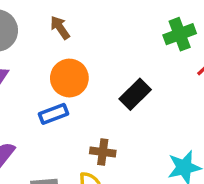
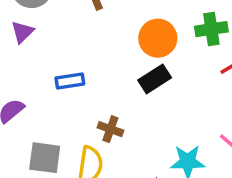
orange circle: (69, 78) -> (158, 38), moved

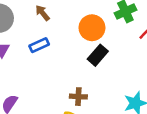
blue rectangle: (70, 81) -> (39, 45), moved

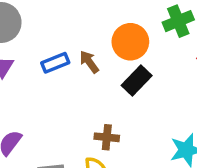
brown arrow: (43, 13) -> (89, 62), moved

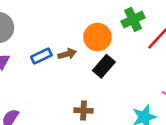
brown arrow: (89, 62) -> (67, 54), turned 114

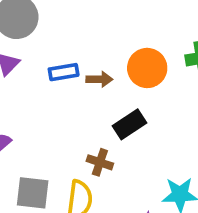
black rectangle: (104, 66) -> (130, 124), moved

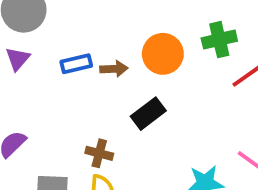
brown cross: (100, 162) -> (99, 153), moved

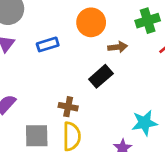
orange circle: (163, 54) -> (91, 22), moved
brown arrow: (114, 69) -> (118, 47), moved

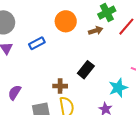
brown arrow: (118, 47) -> (96, 31), moved
black rectangle: (101, 76) -> (86, 70), moved

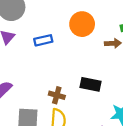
black rectangle: (86, 70) -> (90, 84), turned 48

